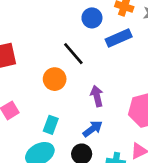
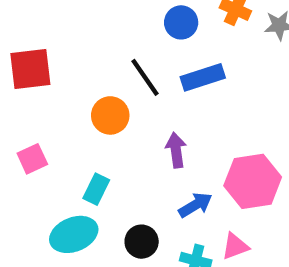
blue rectangle: (119, 38) -> (203, 77), moved
blue arrow: (93, 129) -> (195, 205), moved

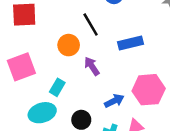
blue rectangle: (203, 77) -> (130, 43), moved
purple arrow: (176, 150) -> (92, 66), moved, turned -30
pink square: (32, 159) -> (21, 67), size x1.6

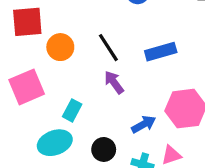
black line: (91, 24) -> (108, 48), moved
orange circle: (69, 45) -> (60, 47), moved

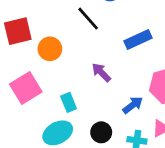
black line: (108, 48) -> (88, 19), moved
cyan rectangle: (72, 110) -> (69, 102), turned -42

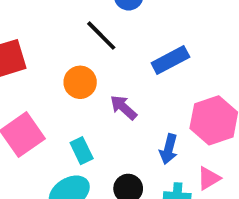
orange circle: (50, 49) -> (80, 82), moved
blue arrow: (133, 105) -> (169, 149), turned 145

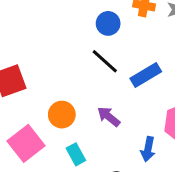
black line: (101, 36) -> (105, 61), moved
orange circle: (80, 82) -> (62, 115), moved

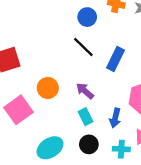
blue rectangle: (146, 75) -> (115, 59), turned -35
cyan rectangle: (76, 154) -> (86, 117), moved

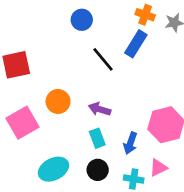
blue circle: (87, 17) -> (82, 20), moved
blue rectangle: (115, 59) -> (136, 44), moved
purple arrow: (85, 91) -> (100, 109), turned -30

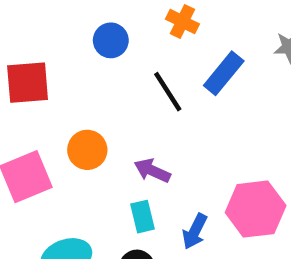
orange cross: (145, 15) -> (182, 22), moved
blue circle: (82, 20) -> (111, 40), moved

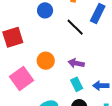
blue arrow: (195, 231) -> (101, 86), turned 77

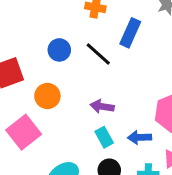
blue circle: (45, 10) -> (59, 50), moved
orange circle: (46, 61) -> (47, 96), moved

